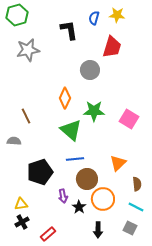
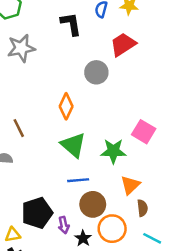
red trapezoid: (112, 47) -> (123, 44), turned -140
green star: (94, 111) -> (113, 151), moved
black pentagon: (40, 172) -> (37, 213), moved
brown semicircle: (137, 184) -> (142, 208), moved

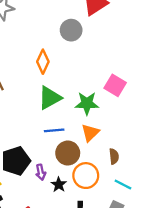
green triangle: (73, 145) -> (50, 98), turned 50
orange triangle: (130, 185) -> (90, 133), moved

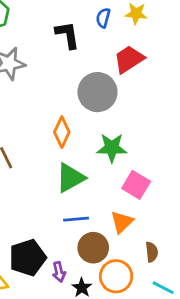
gray circle: (71, 30) -> (97, 92), size x1.4
pink square: (115, 85) -> (136, 185), moved
green star: (87, 103) -> (112, 148), moved

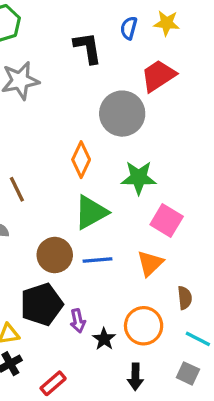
brown circle: (93, 248) -> (55, 255), moved

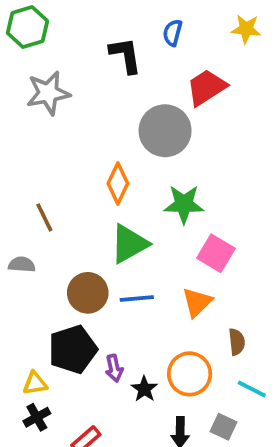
yellow star: (167, 23) -> (246, 29), moved
gray square: (188, 373) -> (223, 427), moved

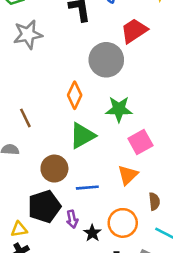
pink square: (216, 253) -> (140, 142), turned 30
blue line: (137, 298) -> (87, 188), moved

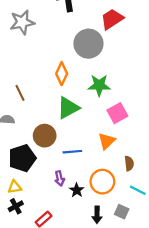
black pentagon: (44, 206) -> (22, 158), moved

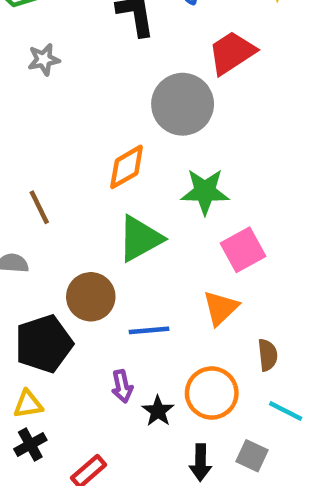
gray star: (22, 22) -> (44, 59), size x0.6
orange diamond: (62, 74) -> (127, 167), turned 35

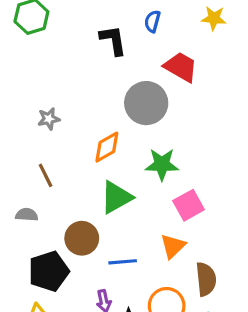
red trapezoid: (232, 53) -> (181, 67), turned 63
gray star: (44, 59) -> (49, 119), moved
brown semicircle: (268, 355) -> (206, 279), size x1.5

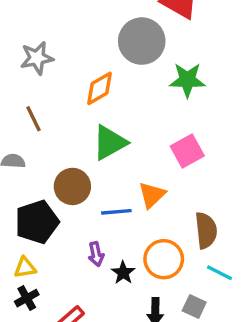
gray star: (49, 119) -> (37, 58), size x1.4
green star: (162, 164) -> (187, 80), moved
orange triangle: (173, 246) -> (152, 195), moved

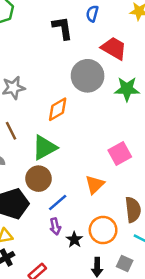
green star: (187, 80) -> (127, 89), moved
green triangle: (110, 143) -> (44, 148), moved
blue line: (116, 212) -> (58, 203), moved, turned -36

